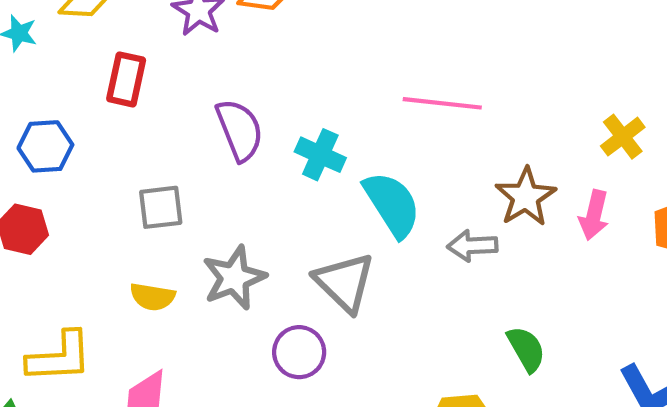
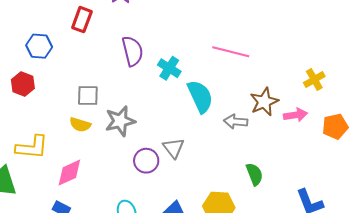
gray square: (161, 207) -> (88, 96), moved
pink arrow: (594, 215) -> (295, 115), turned -120
gray triangle: (344, 282) -> (174, 148), moved, size x0.7

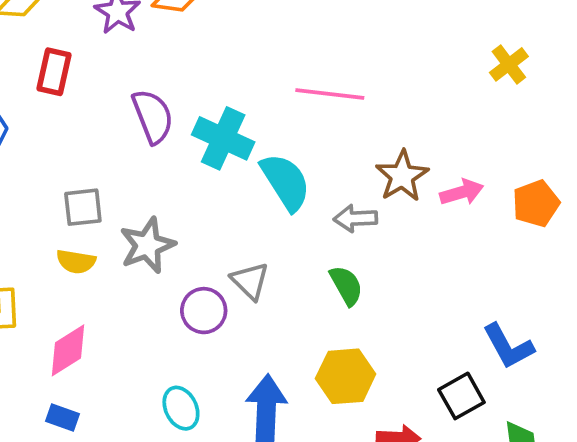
cyan cross: (169, 68) -> (223, 138), size x1.4
yellow cross: (314, 80) -> (509, 64), moved
green semicircle: (254, 174) -> (346, 285), moved

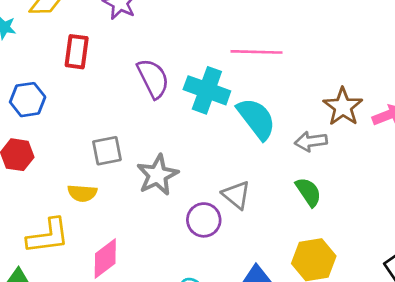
pink line: (330, 94) -> (256, 52), moved
yellow semicircle: (76, 262) -> (82, 193), moved

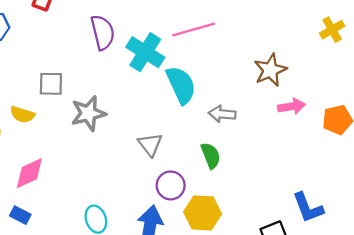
pink line: (256, 52) -> (194, 29), turned -30
brown star: (343, 107) -> (270, 70), moved
purple circle: (204, 220) -> (171, 185), moved

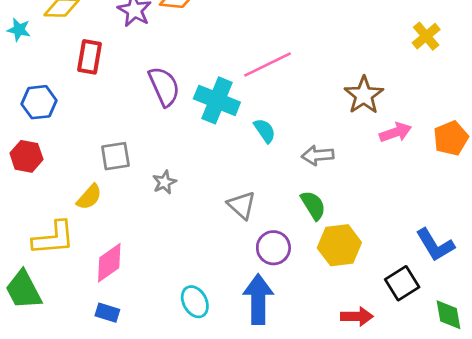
cyan semicircle: (181, 85) -> (265, 131), size x0.6
gray star: (88, 113) -> (164, 182), size x0.6
yellow semicircle: (22, 114) -> (89, 197), turned -55
yellow hexagon: (203, 213) -> (339, 245), moved

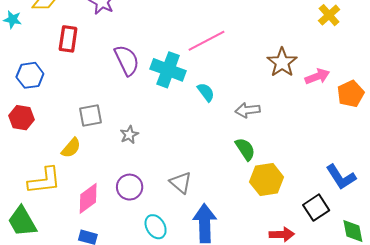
pink arrow: (395, 132) -> (317, 76), moved
gray triangle: (242, 205) -> (181, 183), moved
purple circle: (273, 248) -> (130, 187), moved

